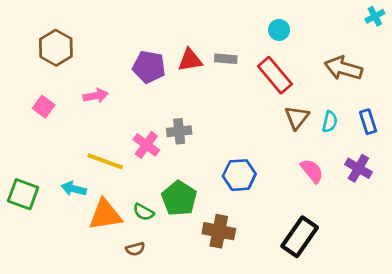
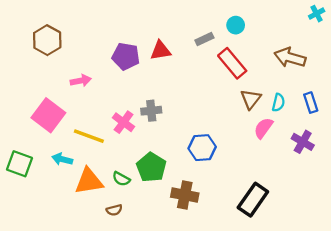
gray rectangle: (226, 59) -> (204, 39), moved, turned -30
pink square: (44, 107) -> (48, 115), moved, size x1.8
pink semicircle: (312, 171) -> (263, 128), moved, turned -105

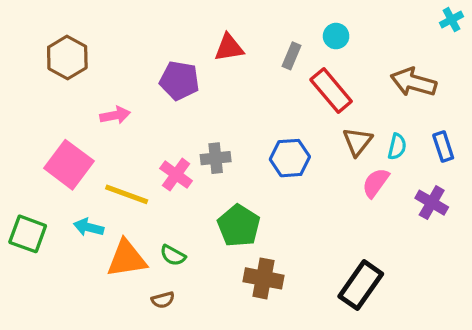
gray rectangle: (204, 39) -> (292, 56), turned -42
red triangle: (160, 51) -> (229, 48), moved
blue hexagon: (202, 148) -> (290, 158), moved
green pentagon: (151, 167) -> (239, 226), moved

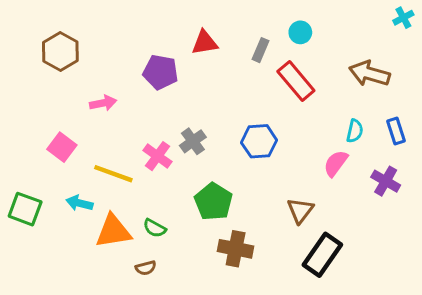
brown triangle: (357, 142) -> (300, 211), moved
gray cross: (216, 158) -> (193, 141), turned -30
pink square: (69, 165) -> (62, 147), size x0.7

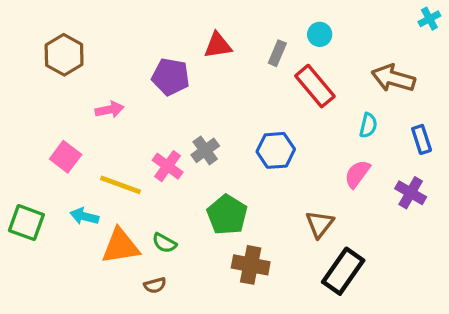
cyan semicircle: (355, 131) -> (368, 125), moved

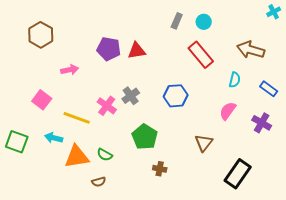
red triangle: (218, 45) -> (137, 51), moved
gray rectangle: (277, 53) -> (177, 21), moved
blue rectangle: (422, 139) -> (269, 89), turned -36
brown cross: (251, 265) -> (160, 169), size x0.6
black rectangle: (343, 271) -> (238, 174), moved

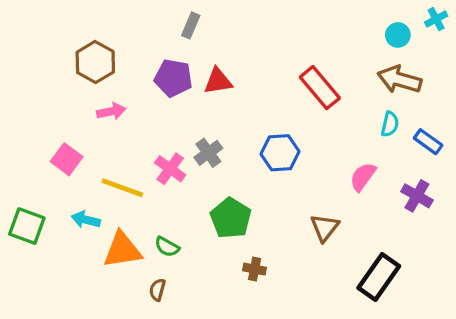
gray rectangle: (177, 21) -> (191, 25), moved
cyan circle: (204, 22) -> (398, 35), moved
brown hexagon: (41, 35) -> (95, 62), moved
cyan semicircle: (235, 80) -> (390, 124), moved
brown semicircle: (99, 182) -> (157, 290), turned 120

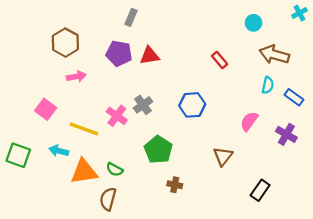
cyan circle: (398, 35) -> (254, 23), moved
red rectangle: (320, 88) -> (220, 60), size x0.6
black rectangle: (379, 277) -> (260, 190), size x0.7
brown semicircle: (157, 290) -> (108, 199), size x1.5

